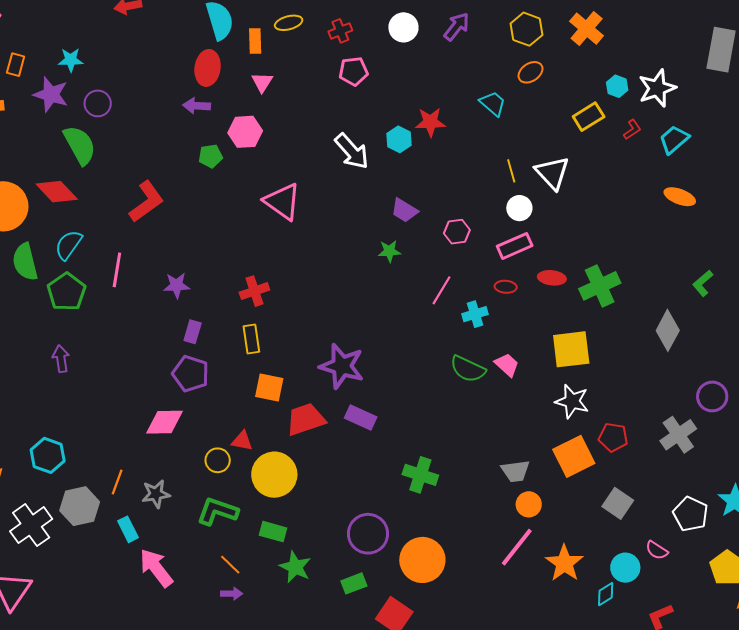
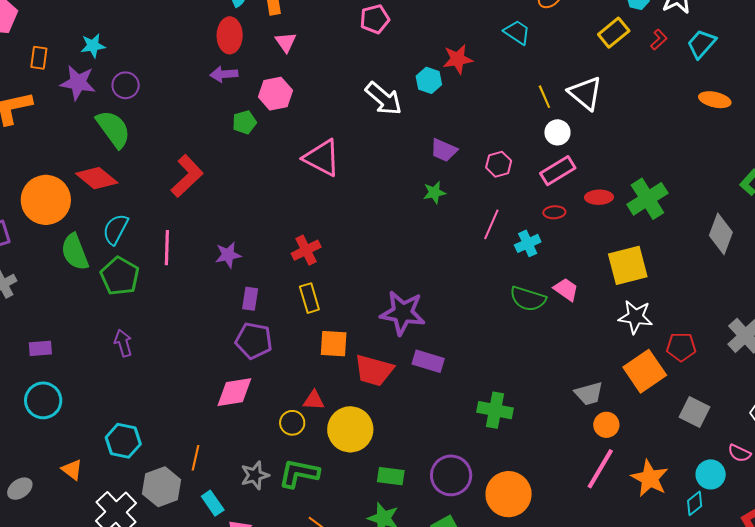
red trapezoid: (306, 419) -> (374, 370), turned -138
gray star: (156, 494) -> (255, 475), moved
green rectangle: (273, 532) -> (391, 476), moved

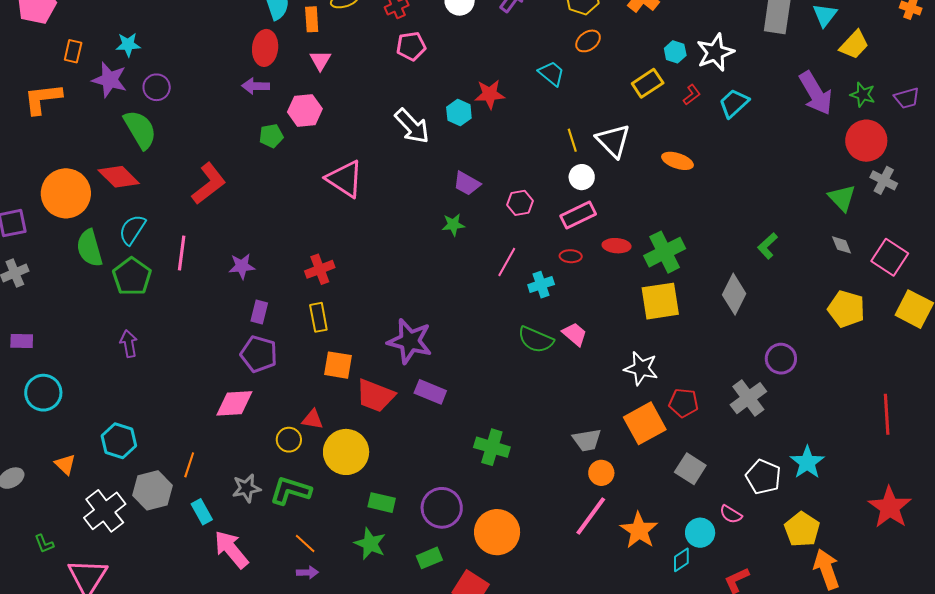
orange ellipse: (715, 100) -> (678, 161), moved
yellow square: (628, 265) -> (660, 301), moved
purple rectangle: (40, 348) -> (22, 341), moved

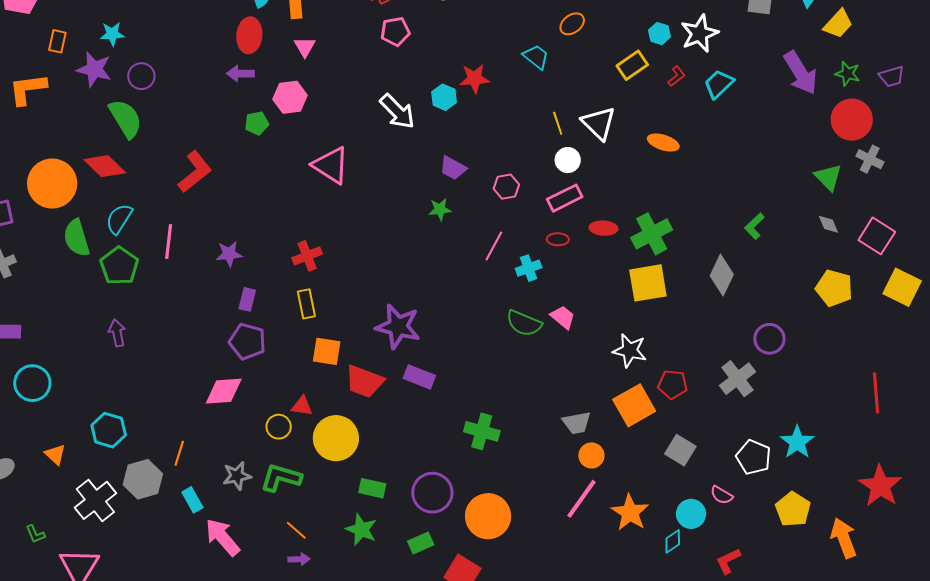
orange arrow: (827, 569) -> (844, 538), moved

